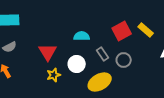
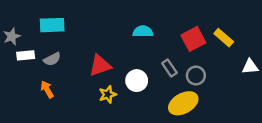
cyan semicircle: (82, 36) -> (143, 31), moved
red triangle: (48, 52) -> (100, 65), turned 42
yellow ellipse: (100, 82) -> (183, 103), moved

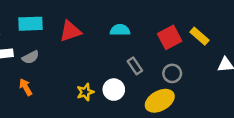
red triangle: (100, 65) -> (70, 31), moved
gray rectangle: (169, 68) -> (135, 66), moved
white circle: (137, 81) -> (114, 90), moved

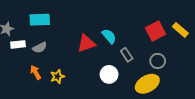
cyan semicircle: (120, 30) -> (109, 36), moved, turned 49
red triangle: (70, 31) -> (86, 43), moved
yellow star: (85, 92) -> (57, 77), moved

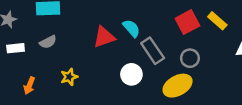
white rectangle: (18, 44) -> (16, 48), moved
gray rectangle: (127, 55) -> (153, 51), size x1.5
orange arrow: (36, 72) -> (29, 86), moved, turned -128

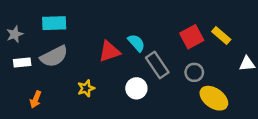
gray semicircle: (48, 42) -> (54, 56), size x1.6
yellow star: (69, 77) -> (86, 88), moved
yellow ellipse: (178, 86) -> (214, 98), moved, turned 64

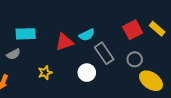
cyan rectangle: (54, 23) -> (26, 34), moved
cyan semicircle: (136, 43) -> (87, 35), turned 105
gray semicircle: (54, 56) -> (13, 54), moved, size x0.6

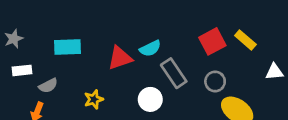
gray semicircle: (13, 54) -> (48, 86), moved

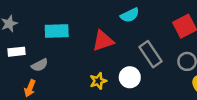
cyan semicircle: (150, 48) -> (130, 15), moved
yellow star: (94, 99) -> (98, 81), moved

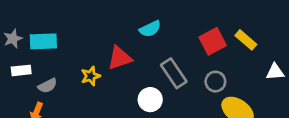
cyan rectangle: (57, 31) -> (43, 41), moved
yellow star: (98, 81) -> (91, 76), moved

